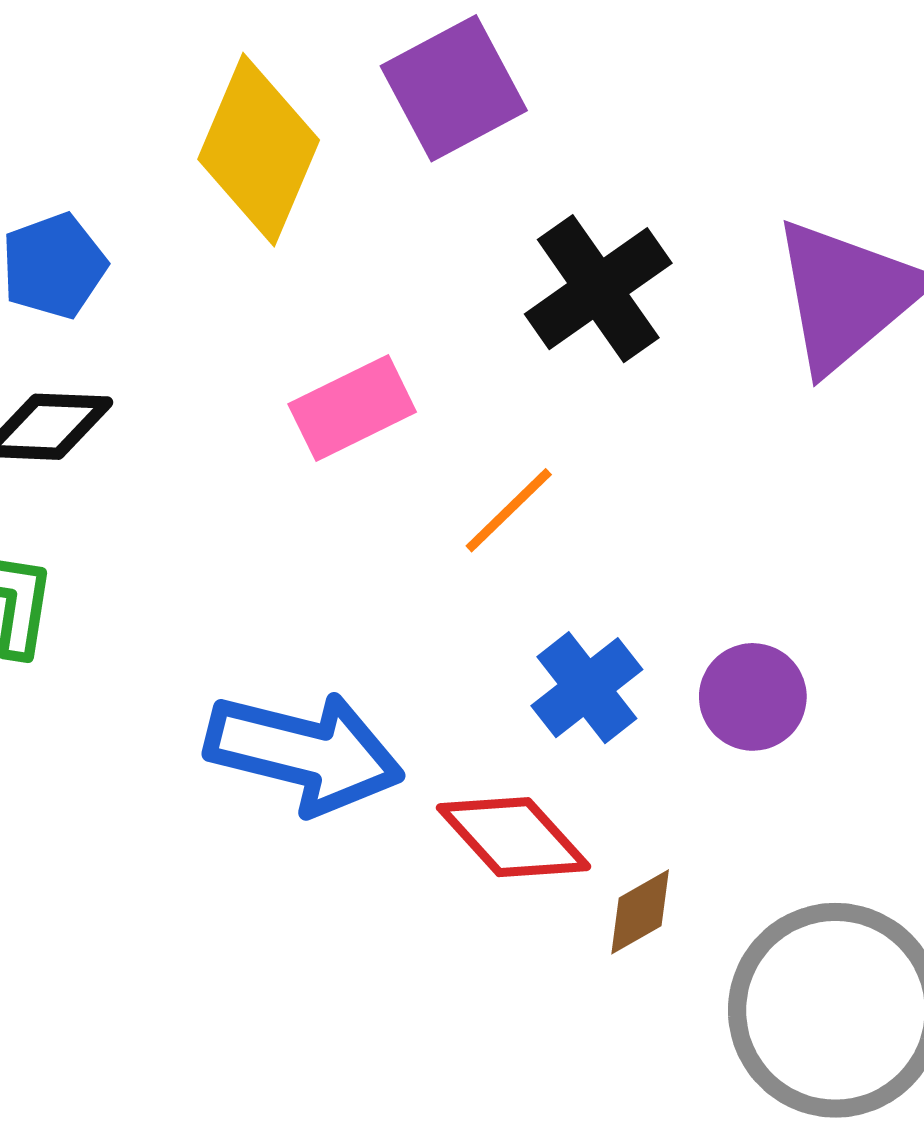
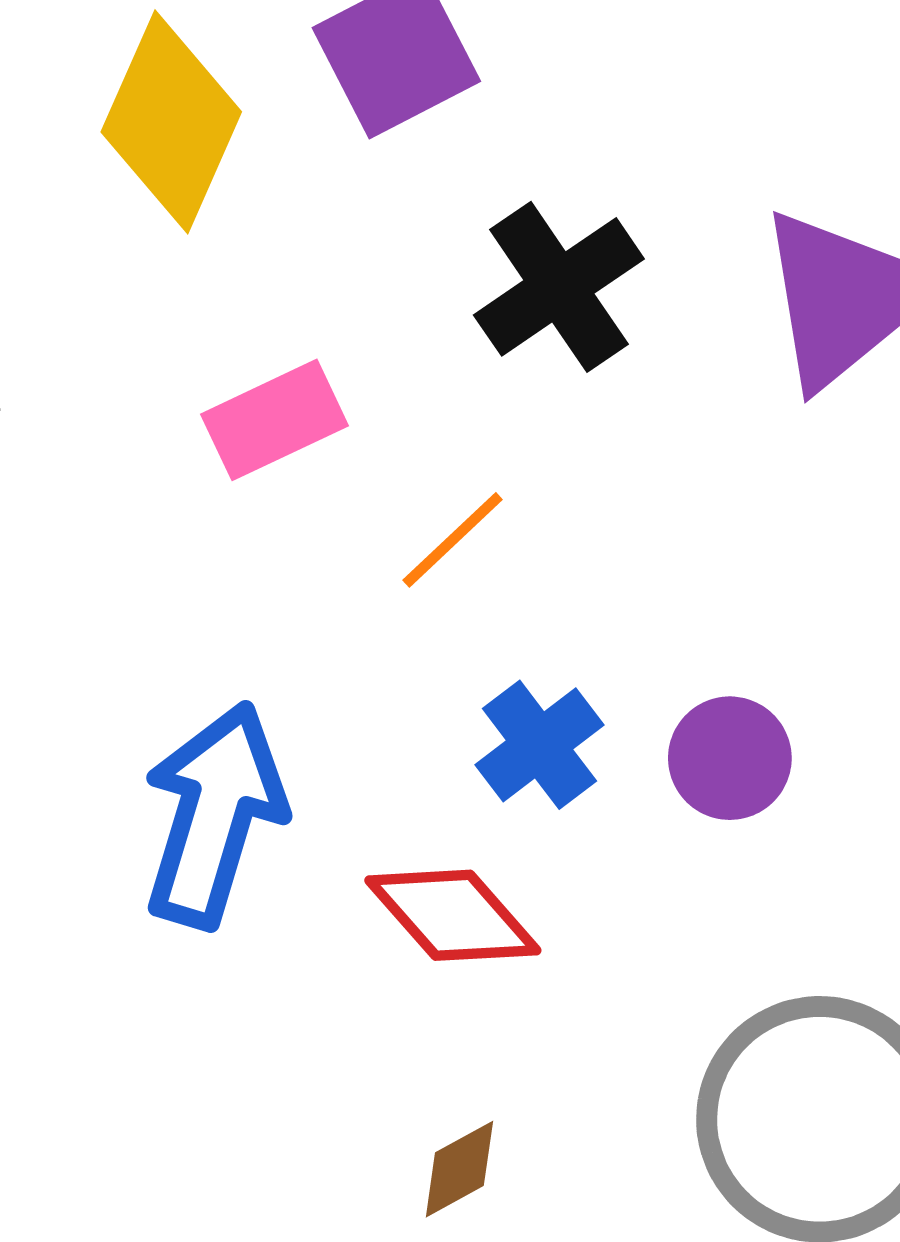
blue arrow: (304, 753) -> (214, 815), turned -88
brown diamond: (640, 912) -> (459, 1169), moved

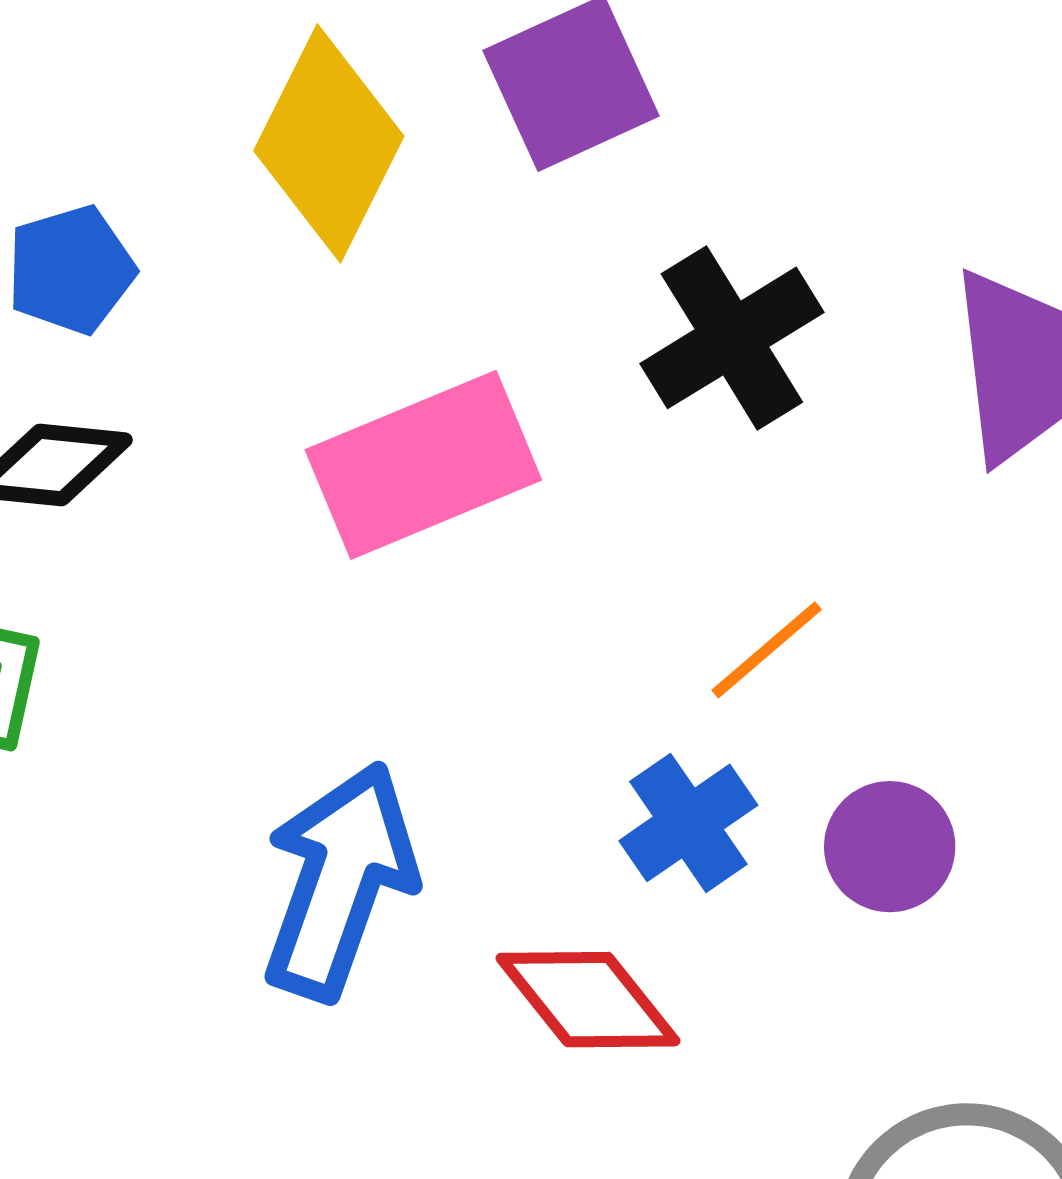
pink rectangle: (275, 420) -> (423, 465), size x1.5
orange line: (453, 540) -> (767, 650), moved

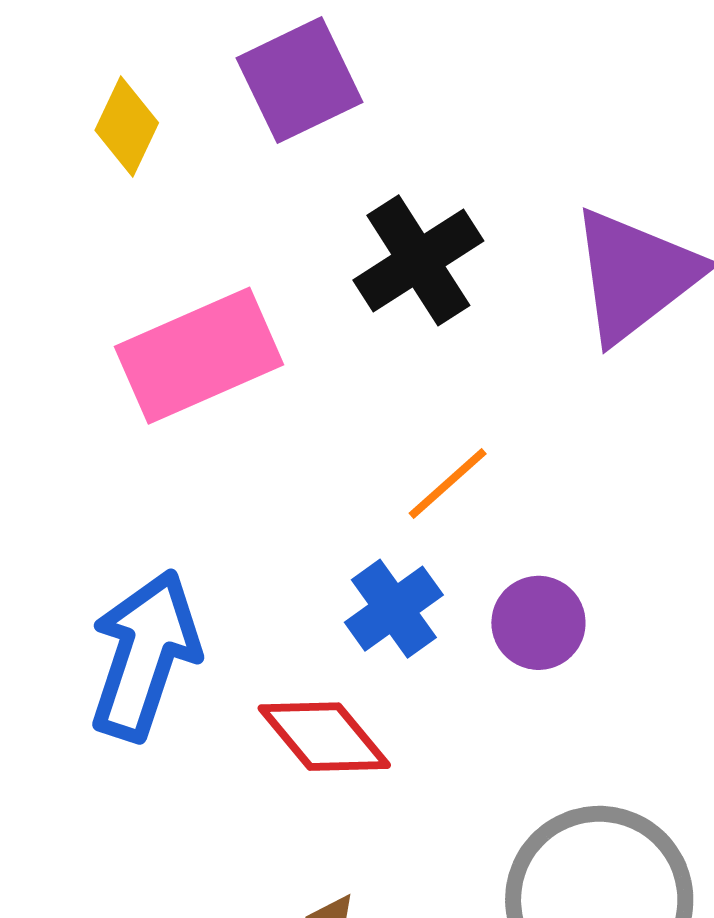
yellow diamond: (329, 143) -> (127, 127), size x0.6

